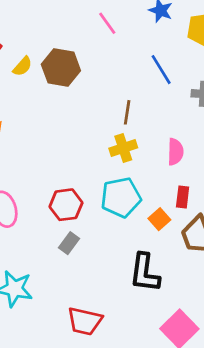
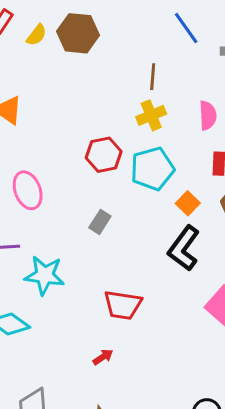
red hexagon: (66, 205) -> (104, 155), moved
orange square: (159, 219) -> (188, 203), moved
black L-shape: (145, 273) -> (184, 248), turned 33

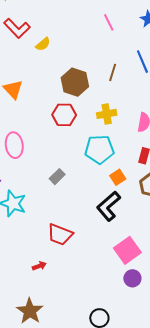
brown hexagon: (78, 33) -> (75, 82), moved
brown line: (153, 77) -> (113, 72), moved
red hexagon: (104, 155) -> (64, 115), moved

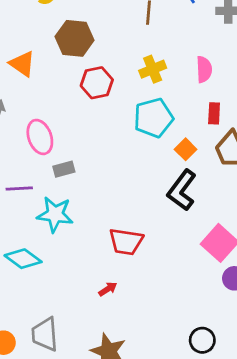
brown hexagon: (75, 82) -> (75, 38), moved
gray rectangle: (57, 177) -> (64, 169), moved, turned 42

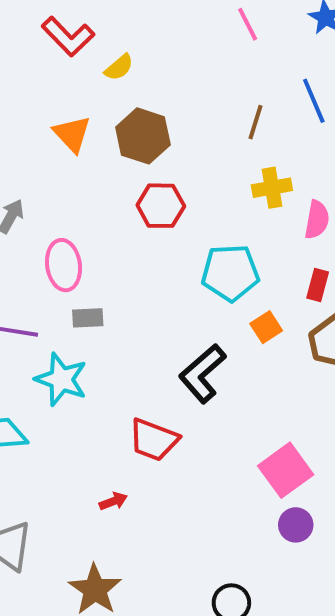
orange triangle: (22, 64) -> (72, 134), moved
yellow cross: (153, 69) -> (272, 188), moved
black L-shape: (182, 190) -> (202, 374), moved

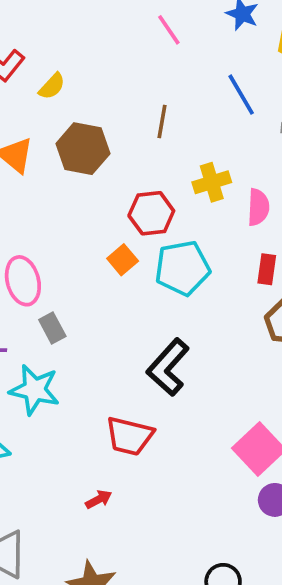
brown line: (256, 122) -> (162, 122), moved
red hexagon: (161, 206) -> (151, 213), moved
gray rectangle: (88, 318) -> (52, 328), turned 72
orange square: (266, 327) -> (123, 260), moved

